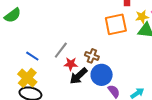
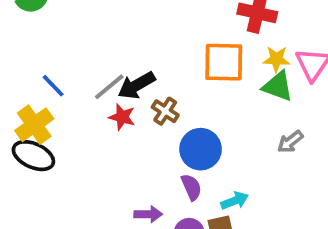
blue circle: (102, 75) -> (201, 149), moved
black arrow: (78, 76) -> (137, 85), moved

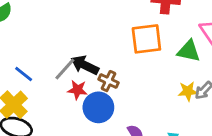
yellow star: (276, 59) -> (188, 91), moved
black arrow: (137, 85) -> (85, 65), turned 64
blue circle: (201, 149) -> (98, 107), moved

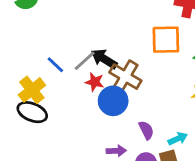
blue line: (24, 74) -> (55, 65), moved
brown cross: (109, 81) -> (125, 77), size x1.6

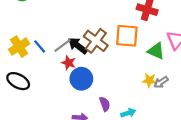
brown cross: (125, 77) -> (96, 41), moved
yellow cross: (32, 90) -> (19, 47), moved

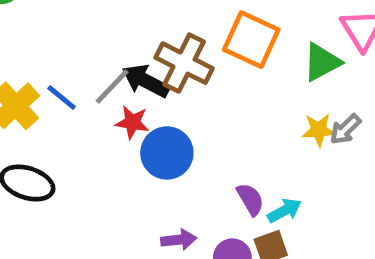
orange square: (127, 36) -> (251, 40), turned 30
green triangle: (156, 51) -> (322, 62), turned -42
purple semicircle: (105, 104) -> (250, 199), moved

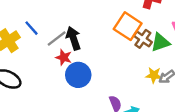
brown cross: (184, 63) -> (143, 39), moved, size x0.7
black arrow: (146, 81) -> (73, 38), turned 35
blue line: (62, 97) -> (32, 28), moved

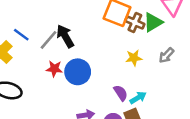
red star: (64, 57) -> (54, 69), moved
yellow star: (154, 75) -> (134, 58), moved

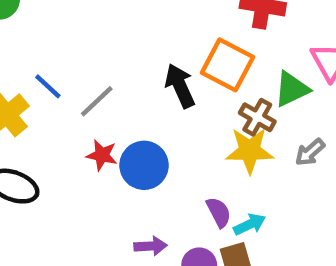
brown cross: (135, 22) -> (257, 117), moved
black arrow: (65, 36) -> (180, 86), moved
yellow star: (134, 58) -> (250, 151), size x1.5

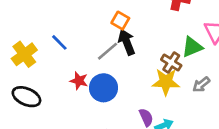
orange square: (228, 65) -> (120, 21), moved, size x0.6
blue line: (48, 86) -> (59, 42), moved
gray line: (97, 101) -> (107, 51), moved

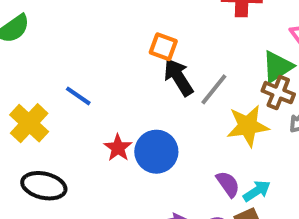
gray line: (107, 51) -> (214, 89), moved
brown cross: (171, 62) -> (278, 93), moved
red star: (79, 81) -> (118, 148), turned 30

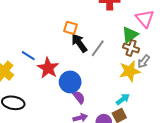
yellow star: (248, 126) -> (130, 71), moved
red star: (118, 148) -> (48, 68), moved, size x1.5
purple semicircle: (228, 184) -> (79, 97), moved

